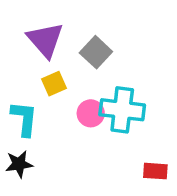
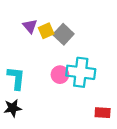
purple triangle: (45, 40) -> (30, 26), size x0.6
yellow square: (54, 84) -> (46, 31), moved

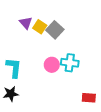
yellow square: (46, 31) -> (40, 27), turned -32
cyan cross: (81, 72) -> (70, 63), size x0.7

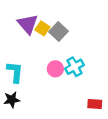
purple triangle: (26, 23) -> (28, 24), size x1.5
cyan cross: (70, 63) -> (75, 67), turned -36

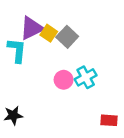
purple triangle: (28, 24) -> (32, 28), turned 45
cyan L-shape: (15, 72) -> (17, 50), moved

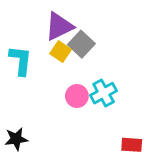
purple triangle: (32, 28) -> (59, 26), moved
yellow square: (49, 33) -> (61, 52), moved

